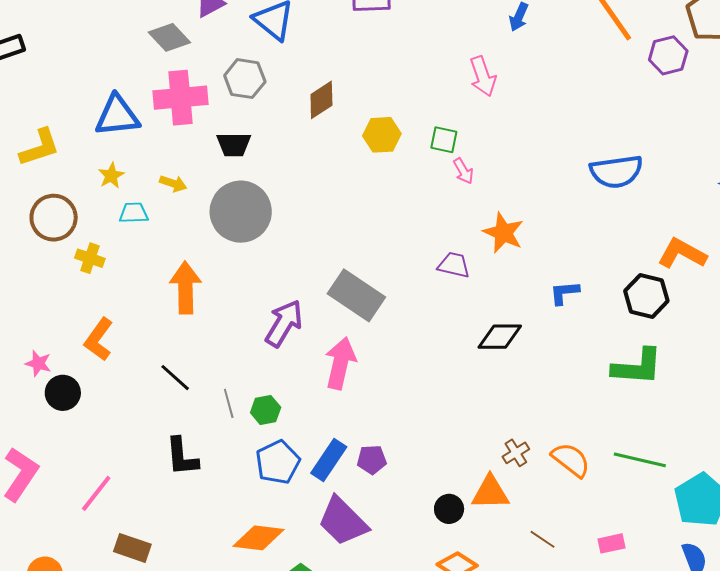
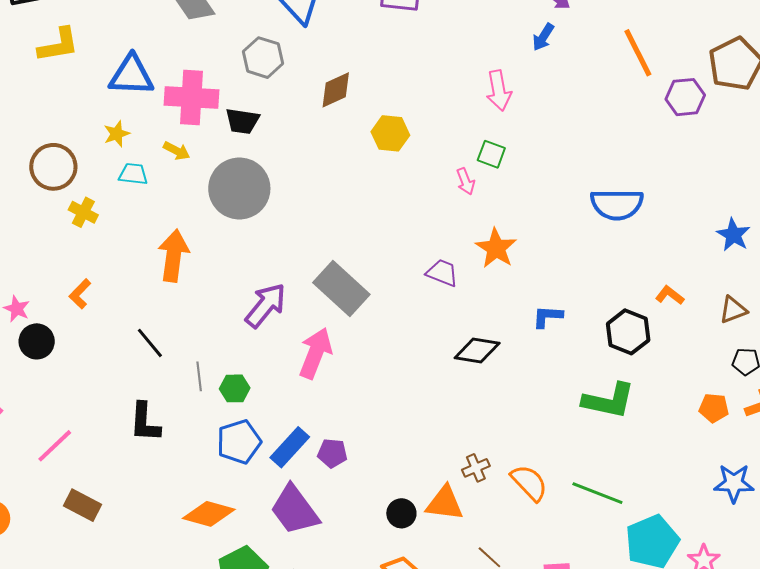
pink cross: (180, 98) -> (192, 97), moved
green square: (444, 140) -> (491, 154), moved
yellow L-shape: (40, 147) -> (58, 45), moved
orange L-shape: (682, 254) -> (670, 295), size x0.6
orange L-shape: (99, 339) -> (80, 294), size x0.7

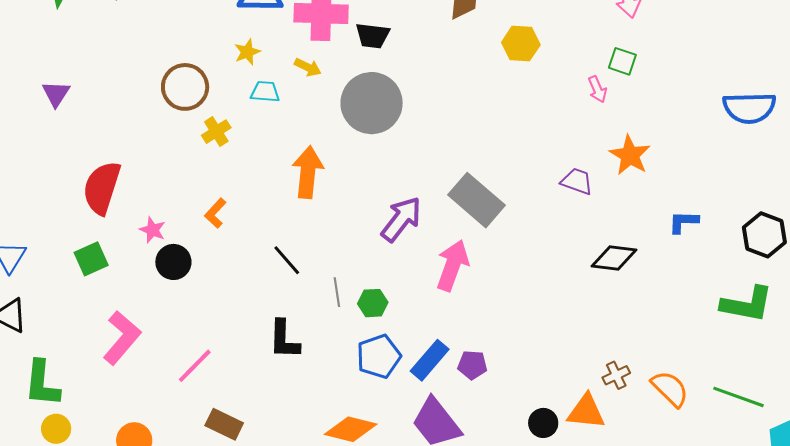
yellow cross: (83, 212) -> (216, 132), turned 32

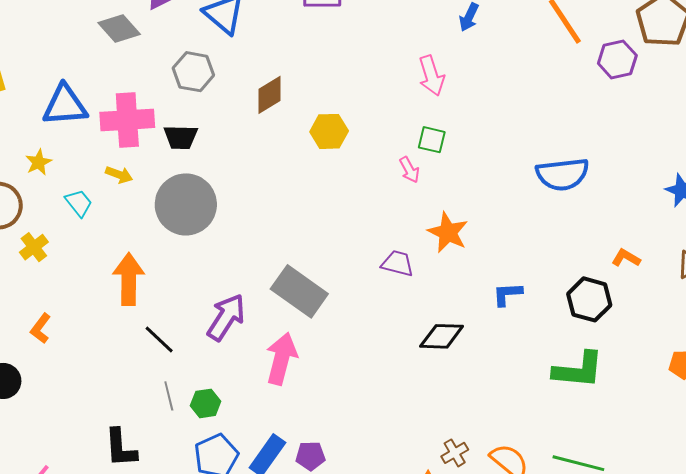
yellow star: (247, 52) -> (38, 162), moved
cyan trapezoid: (265, 92) -> (79, 203), turned 52
black line: (287, 260) -> (159, 339), moved

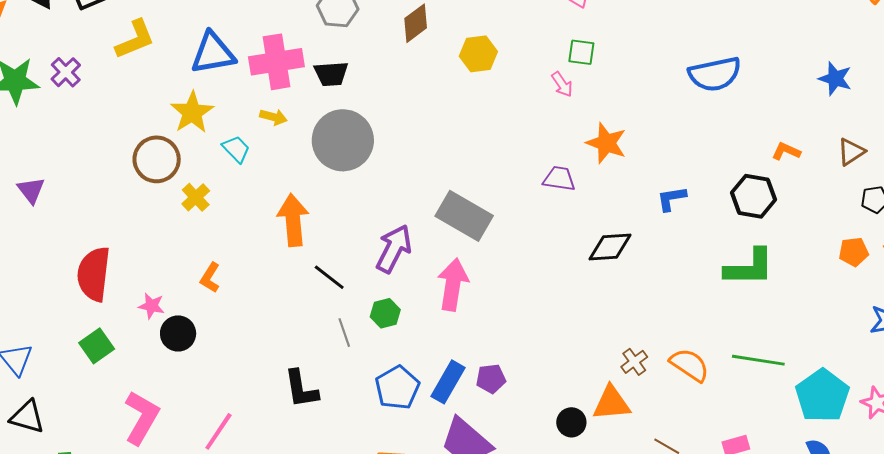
yellow star: (38, 162) -> (192, 112), size x1.6
green hexagon: (206, 403) -> (385, 313), moved

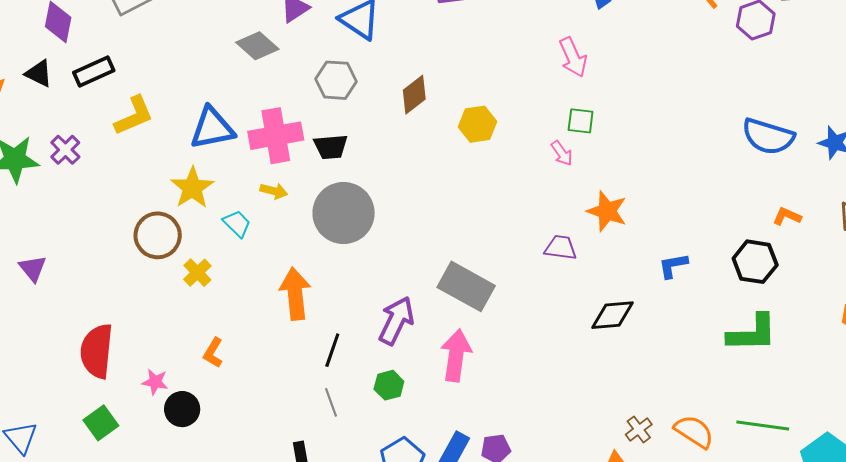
blue semicircle: (715, 74) -> (768, 136), moved, turned 30
black line: (329, 277) -> (332, 350), turned 72
gray line: (344, 333) -> (331, 402), moved

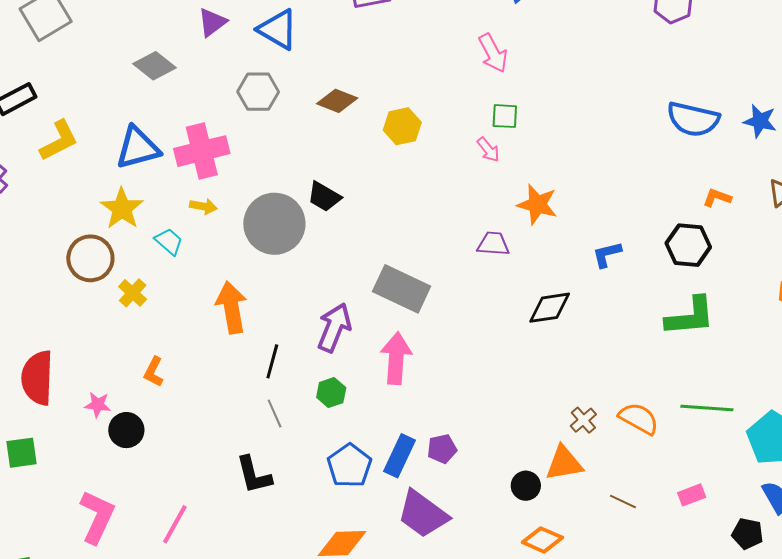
gray diamond: (257, 46) -> (155, 66), moved
brown diamond: (414, 95) -> (337, 101), turned 63
black trapezoid: (331, 147) -> (324, 197), moved, turned 39
green square: (101, 423) -> (21, 453), moved, turned 32

